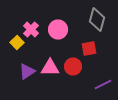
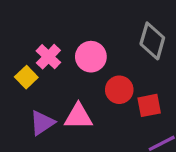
red square: (89, 48) -> (149, 105), moved
red circle: (73, 66) -> (119, 90), moved

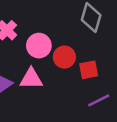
pink circle: (91, 57) -> (39, 46), moved

